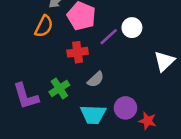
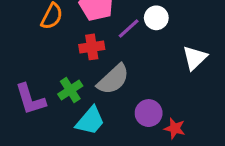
gray semicircle: (96, 79) -> (113, 79), size x1.6
cyan trapezoid: (93, 114) -> (90, 121), moved, turned -52

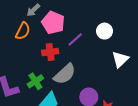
white circle: (156, 18) -> (105, 31), moved

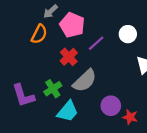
red cross: (50, 52) -> (69, 57), turned -35

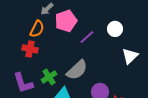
pink pentagon: (72, 25) -> (66, 21), turned 30
red cross: (69, 57) -> (30, 49), moved, turned -35

